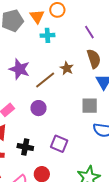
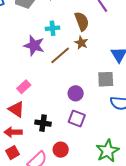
cyan cross: (47, 35) -> (53, 28), moved
brown semicircle: (94, 59) -> (82, 21), moved
purple circle: (38, 108) -> (76, 93), moved

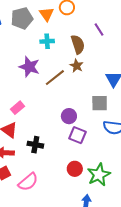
cyan cross: (53, 28) -> (47, 41), moved
purple square: (77, 118) -> (77, 135), moved
red circle: (61, 150) -> (75, 169), moved

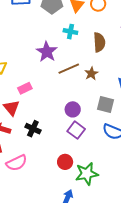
brown star: (77, 66) -> (91, 73), moved

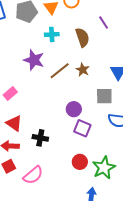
pink rectangle: (25, 88) -> (10, 93), moved

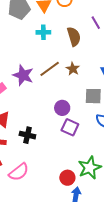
purple star: (34, 60) -> (23, 75), moved
red circle: (80, 162) -> (67, 178), moved

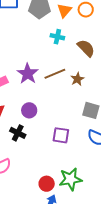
brown semicircle: (74, 37) -> (86, 48), turned -42
purple circle: (62, 108) -> (29, 110), moved
purple square: (70, 127) -> (61, 135), turned -30

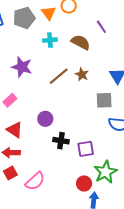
purple star: (28, 74) -> (22, 67), moved
black cross: (18, 133) -> (61, 141), moved
purple square: (61, 135) -> (86, 149), moved

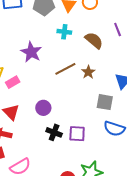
purple square: (86, 149) -> (77, 134), moved

